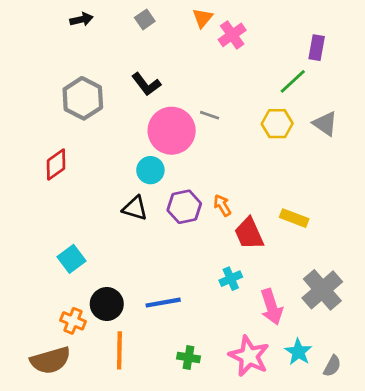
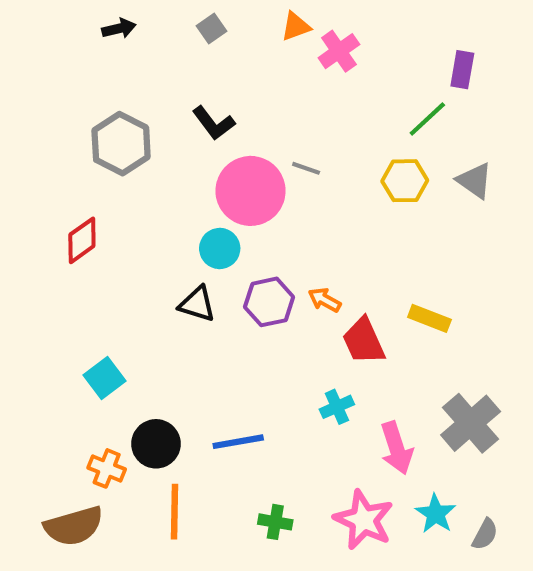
orange triangle: (203, 18) -> (296, 26), turned 30
orange arrow: (222, 205) -> (325, 300), turned -30

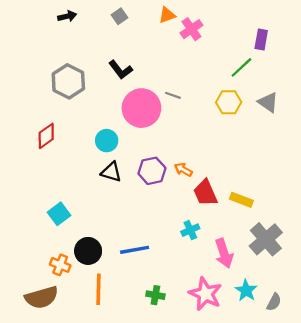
cyan circle: (220, 248) -> (107, 141), moved
yellow rectangle: (429, 318) -> (241, 200), moved

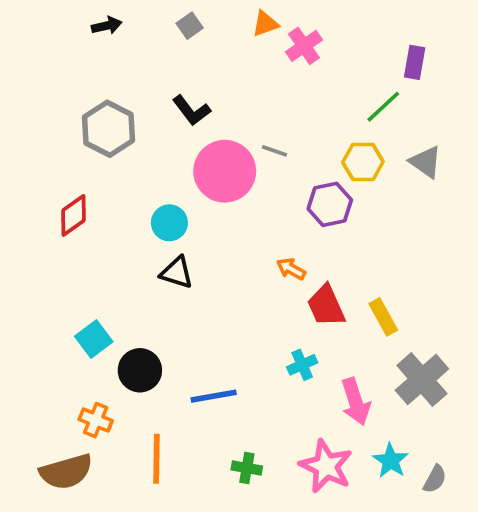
purple hexagon: (152, 171) -> (330, 204), moved
yellow rectangle: (241, 200) -> (383, 317), turned 40
black circle: (88, 251) -> (140, 370), moved

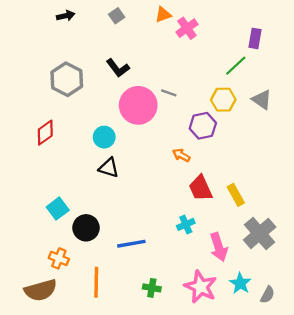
orange arrow: (291, 269) -> (181, 155), moved

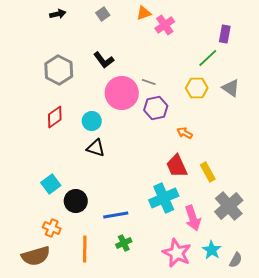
purple hexagon: (203, 126) -> (156, 108), moved
red diamond: (45, 133) -> (55, 117), moved
orange arrow: (181, 155) -> (185, 133), moved
cyan cross: (186, 224) -> (164, 198), size x1.8
green cross: (152, 288) -> (124, 243), moved, turned -35

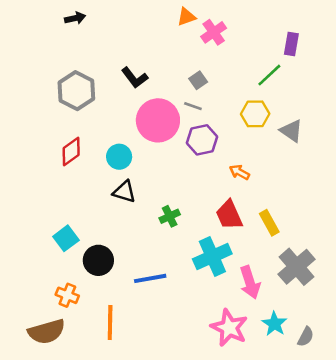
gray square: (103, 14) -> (198, 80), moved
gray triangle: (231, 88) -> (291, 131), moved
green cross: (124, 243) -> (170, 216), moved

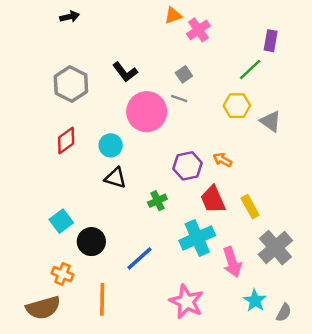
purple hexagon: (202, 140) -> (188, 166), moved
blue line: (150, 278) -> (139, 258), turned -32
pink star: (229, 328) -> (186, 302), moved

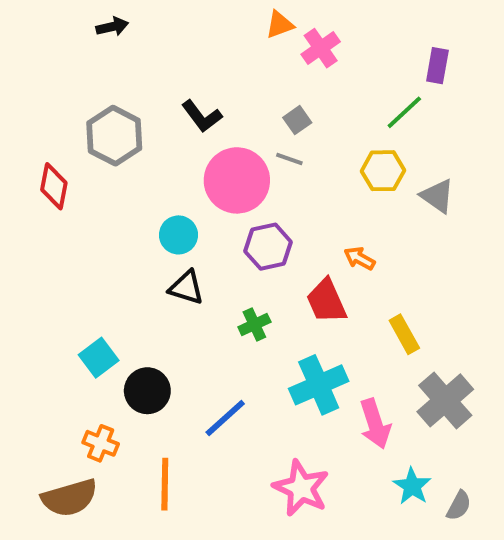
red diamond: (66, 141) -> (54, 186), moved, turned -44
purple hexagon: (188, 166) -> (268, 247), moved
red trapezoid: (213, 199) -> (326, 301), moved

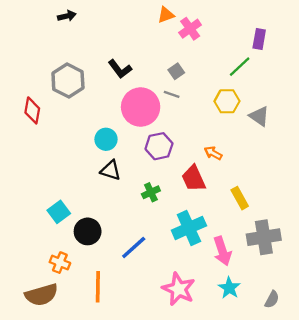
gray cross: (445, 400) -> (264, 237), turned 32
cyan star: (412, 486) -> (229, 288), moved

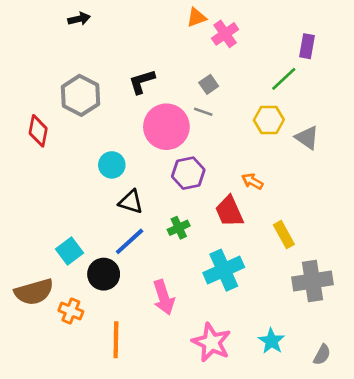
black L-shape: (120, 69) -> (142, 82), turned 110
cyan circle: (106, 139) -> (112, 165), moved
blue line: (134, 248) -> (130, 241), moved
pink arrow: (222, 251) -> (164, 297), moved
brown semicircle: (41, 295) -> (34, 292), moved

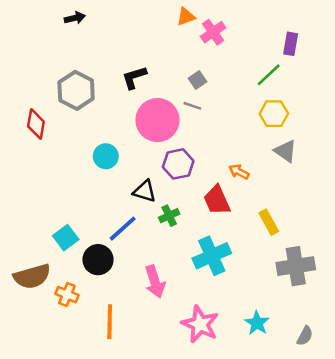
yellow hexagon: (269, 120) -> (274, 114), moved
gray triangle: (307, 138) -> (285, 151), moved
black triangle: (131, 202) -> (145, 191), moved

